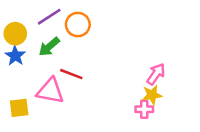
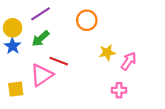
orange circle: (78, 25) -> (87, 20), moved
pink triangle: (50, 91) -> (42, 75), turned -45
yellow star: (152, 95) -> (107, 53), moved

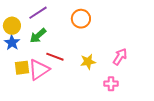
yellow star: (107, 53) -> (88, 62), moved
yellow square: (16, 89) -> (22, 68), moved

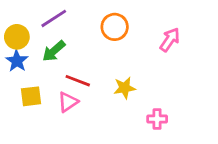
pink arrow: (120, 57) -> (170, 40), moved
pink triangle: (39, 70) -> (68, 102), moved, size x0.7

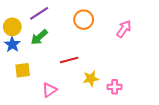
red line: (78, 81) -> (69, 60), moved, turned -36
yellow star: (125, 88) -> (91, 79), moved
pink triangle: (68, 102) -> (49, 90), moved

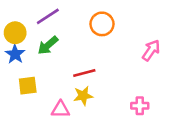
pink arrow: (124, 29) -> (151, 50), moved
yellow star: (91, 79) -> (83, 96), moved
pink triangle: (49, 90) -> (60, 110), turned 35

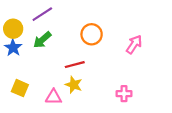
orange circle: (102, 24) -> (92, 34), moved
yellow square: (28, 86) -> (20, 88), moved, turned 30
yellow star: (83, 96) -> (74, 85), turned 30

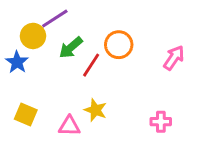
yellow circle: (13, 29) -> (33, 36), moved
green arrow: (42, 40) -> (71, 48), moved
red line: (75, 65) -> (91, 65), moved, turned -42

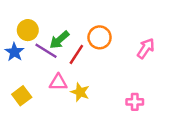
purple line: (55, 19) -> (46, 51), moved, turned 65
yellow square: (26, 114) -> (22, 96), turned 30
pink triangle: (69, 126) -> (58, 82), moved

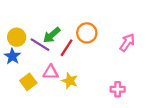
yellow circle: (28, 30) -> (17, 37), moved
blue star: (14, 52) -> (12, 56), moved
yellow square: (22, 96) -> (28, 82), moved

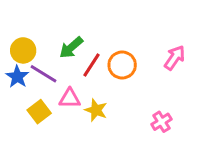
orange circle: (87, 33) -> (122, 65), moved
purple line: (40, 45) -> (44, 74), moved
pink cross: (118, 89) -> (161, 122), turned -32

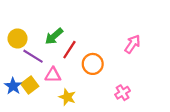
orange circle: (122, 65) -> (93, 64), moved
blue star: (17, 77) -> (13, 86), moved
yellow star: (96, 110) -> (67, 97), moved

